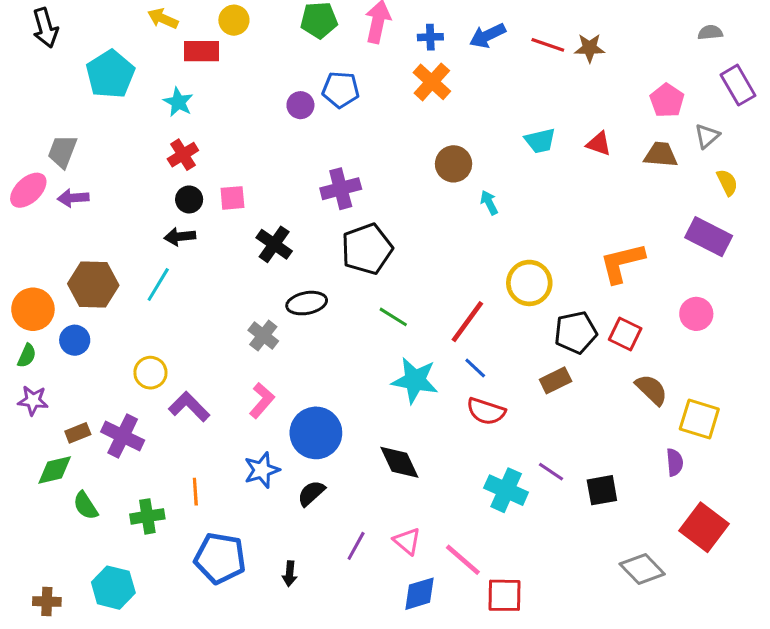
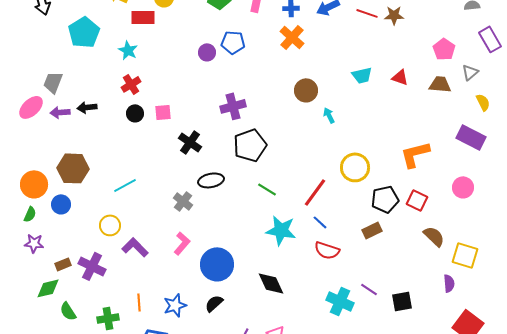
black arrow: (180, 237) -> (87, 107), moved
cyan line: (158, 285) -> (125, 185), moved, turned 30
blue star: (262, 470) -> (175, 305), moved

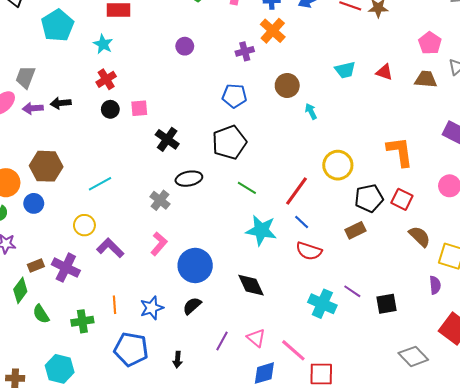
blue pentagon: (233, 42) -> (234, 96), moved
purple cross: (233, 106) -> (245, 51), moved, size x0.7
orange L-shape: (415, 154) -> (400, 152), turned 96
green diamond: (48, 288) -> (20, 290), turned -40

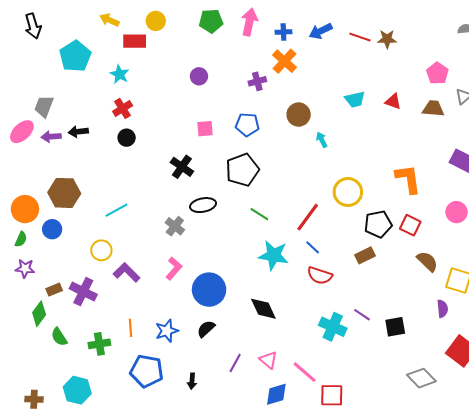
pink square: (139, 108) -> (205, 129), moved

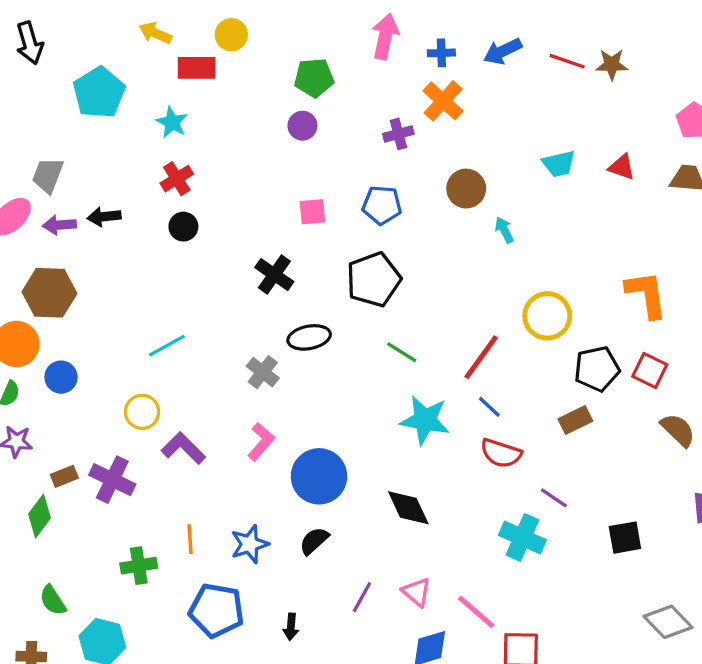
green pentagon: (211, 21) -> (314, 78), moved
brown hexagon: (64, 193) -> (49, 293), moved
purple line: (362, 315) -> (554, 498), moved
green semicircle: (59, 337) -> (53, 600), moved

